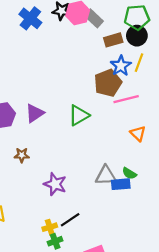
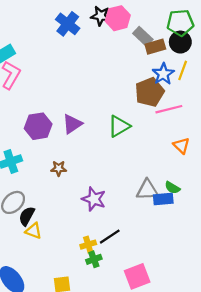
gray rectangle: (94, 18) -> (143, 36), moved

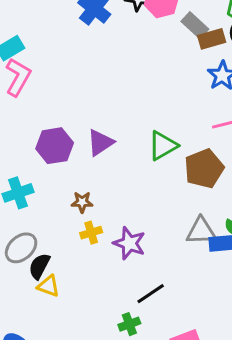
brown pentagon: (150, 92) -> (204, 169), moved
yellow cross: (88, 245) -> (91, 233), moved

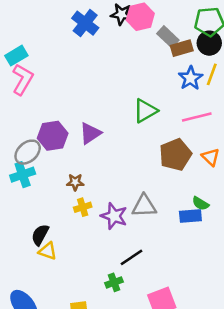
green triangle: (163, 146) -> (145, 111), moved
gray triangle: (201, 231) -> (144, 206), moved
gray ellipse: (21, 248) -> (28, 152), moved

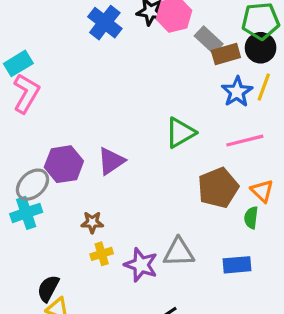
green semicircle: (200, 203) -> (251, 218), moved, turned 66

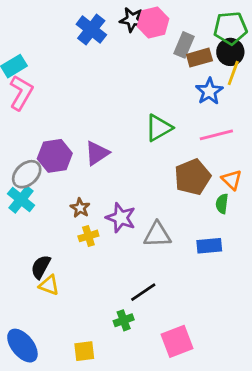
gray rectangle: (209, 40) -> (184, 45), turned 70
yellow line: (264, 87) -> (233, 73), moved
cyan cross: (26, 213) -> (21, 199), turned -32
brown star: (92, 222) -> (80, 208), turned 30
purple star: (141, 265) -> (121, 218), moved

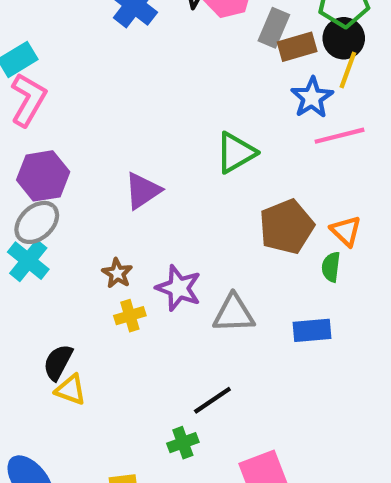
pink line: (216, 135) -> (339, 136), moved
purple hexagon: (55, 156) -> (43, 176), moved

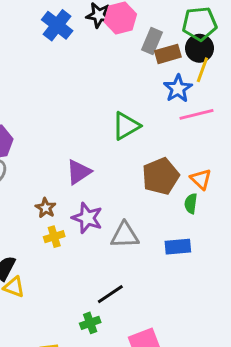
purple triangle: (143, 191) -> (79, 172), moved

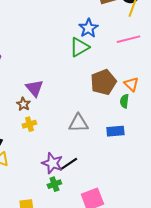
blue star: (178, 88) -> (88, 28), moved
purple triangle: (79, 172) -> (34, 88), moved, turned -36
purple star: (87, 218) -> (52, 163), moved

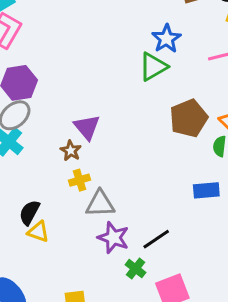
gray triangle: (78, 123) -> (100, 204), moved
black line: (68, 164) -> (156, 239), moved
green cross: (54, 184) -> (136, 269), moved, turned -32

